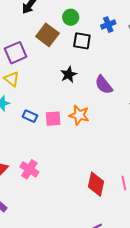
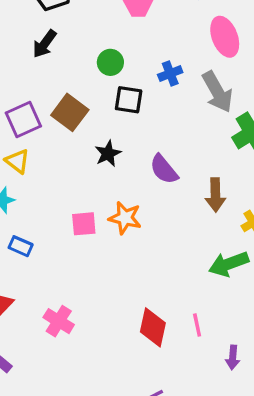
brown square: (47, 35) -> (70, 112), moved
blue rectangle: (30, 116) -> (21, 246), moved
pink cross: (29, 169) -> (59, 321), moved

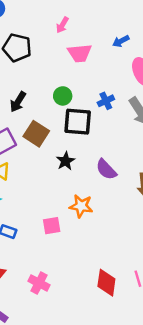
black arrow: (45, 44) -> (18, 102), moved
black square: (129, 100) -> (78, 122), size x1.4
pink square: (84, 224) -> (52, 226), moved

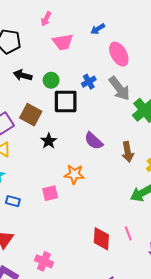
black arrow: (18, 102) -> (23, 75), moved, turned 78
black star: (66, 161) -> (49, 141), moved
pink cross: (39, 283) -> (44, 261), moved

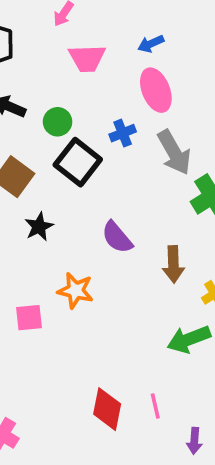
pink ellipse: (119, 54) -> (156, 90), moved
black square: (66, 101) -> (78, 162), turned 30

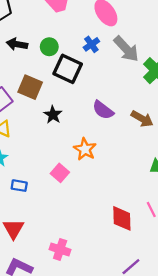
brown arrow: (173, 264) -> (142, 119), turned -45
orange star: (76, 291) -> (85, 149), turned 30
pink square: (29, 318) -> (60, 173), turned -30

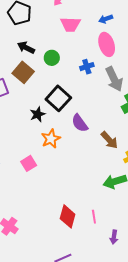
black square: (68, 69) -> (58, 98), moved
brown square: (30, 87) -> (23, 72), moved
orange star: (85, 149) -> (51, 139), moved

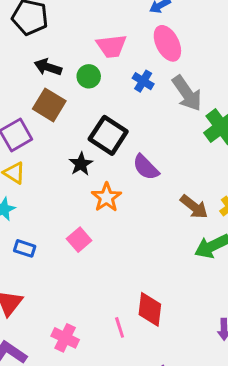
pink trapezoid: (70, 24) -> (111, 46), moved
blue cross: (87, 67) -> (143, 81), turned -32
brown arrow: (109, 140) -> (194, 207), moved
pink line: (94, 217) -> (120, 327), moved

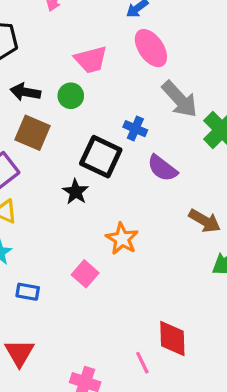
blue cross: (143, 81) -> (135, 129), moved
purple semicircle: (146, 167) -> (162, 168), moved
orange star: (106, 197) -> (122, 239), moved

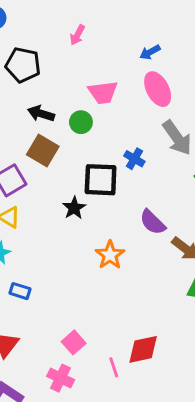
black square: (101, 157) -> (101, 180), turned -30
purple semicircle: (162, 168) -> (153, 222), moved
pink square: (85, 274) -> (74, 342), moved
red diamond: (172, 339) -> (143, 349), turned 72

